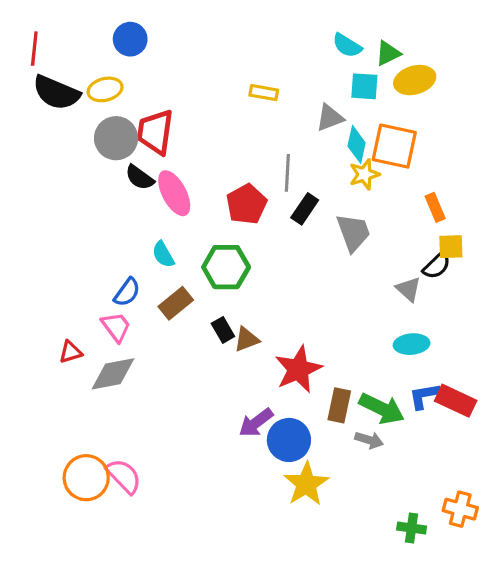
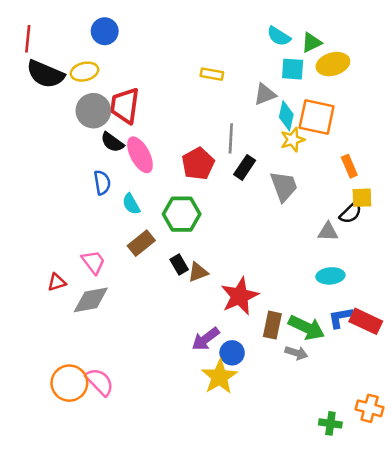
gray triangle: (408, 289) -> (328, 232), turned -40
blue semicircle: (127, 292) -> (102, 183), moved, turned -45
blue circle: (289, 440) -> (232, 353), size x0.7
yellow star: (306, 484) -> (219, 377), moved

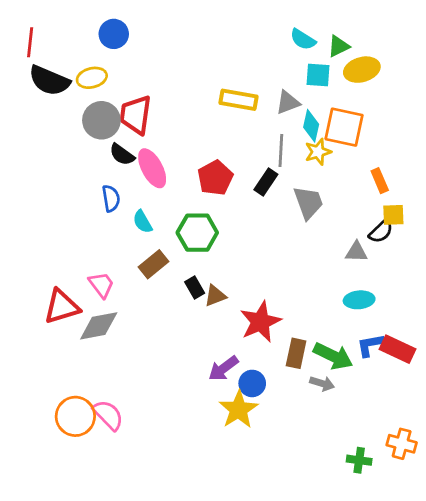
yellow rectangle: (212, 74) -> (238, 100), moved, size x1.5
gray line: (231, 138) -> (281, 150), moved
red triangle: (57, 282) -> (62, 307), size x1.8

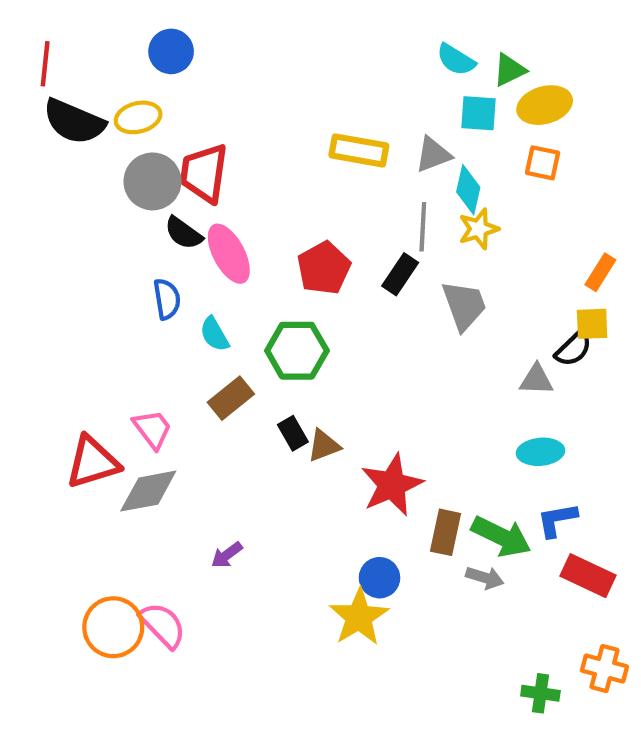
orange square: (344, 127) -> (543, 163), moved, size x0.6
orange rectangle: (380, 181) -> (600, 272), moved, turned 55
red rectangle: (397, 349) -> (588, 576), moved
purple arrow: (223, 368) -> (227, 555), moved, size x0.7

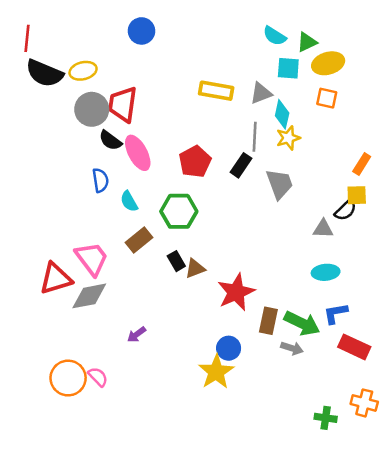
blue circle: (171, 51) -> (141, 31), moved
pink trapezoid: (152, 429) -> (92, 259), size x1.4
pink semicircle: (163, 625) -> (98, 377), size x0.7

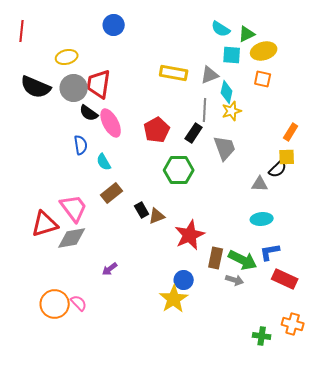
black semicircle: (44, 73) -> (36, 87), moved
green hexagon: (179, 211) -> (179, 170), moved

